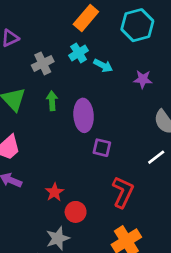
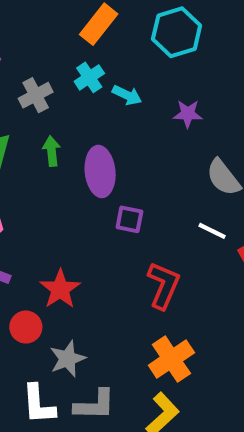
white line: (156, 157) -> (212, 231), turned 66
red star: (54, 192) -> (60, 289), size x1.4
red circle: (76, 212) -> (26, 327), moved

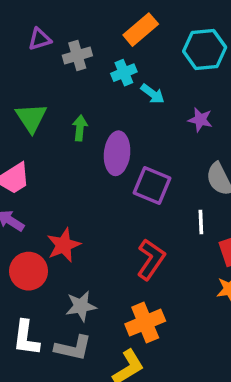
gray cross: (36, 95) -> (77, 56), moved
purple square: (129, 219) -> (152, 185), moved, size x1.5
white line: (212, 231) -> (201, 222), turned 50
red circle: (26, 327) -> (29, 271), size x1.4
gray star: (68, 359) -> (81, 306), moved

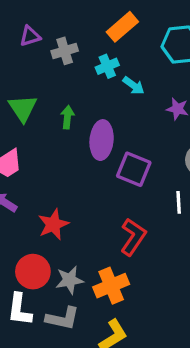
red circle: (29, 271) -> (33, 272), moved
orange cross: (145, 323) -> (111, 286), moved

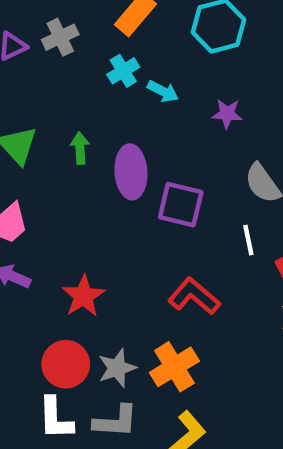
gray cross: (65, 51) -> (60, 37), moved
red L-shape: (133, 237) -> (194, 296), turned -75

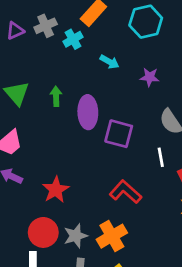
cyan cross: (123, 71) -> (73, 39), moved

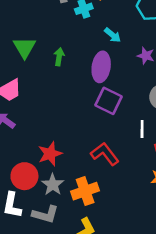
purple ellipse: (88, 112) -> (101, 67), moved
red star: (56, 190) -> (50, 154), moved
gray star: (76, 236) -> (53, 185), turned -30

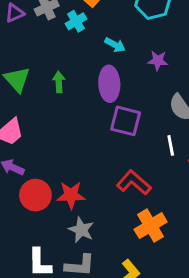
red star: (50, 154) -> (71, 195), turned 30
red circle: (24, 176) -> (35, 195), moved
orange cross: (85, 191) -> (151, 226), moved

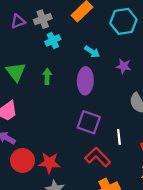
cyan cross: (76, 21) -> (53, 40), moved
purple square: (126, 121) -> (89, 122), moved
white line: (171, 145) -> (119, 137), moved

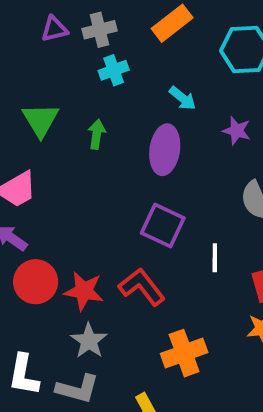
red L-shape: (98, 157) -> (142, 287), moved

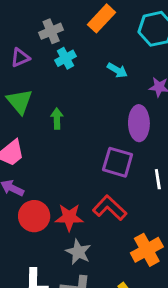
purple triangle: (54, 29) -> (20, 58), moved
green arrow: (97, 134) -> (57, 119), moved
purple ellipse: (165, 150) -> (139, 123), moved

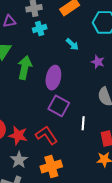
green arrow: (57, 119) -> (25, 68), size x1.6
purple ellipse: (139, 123) -> (53, 78), moved
orange cross: (147, 250) -> (51, 166), moved

